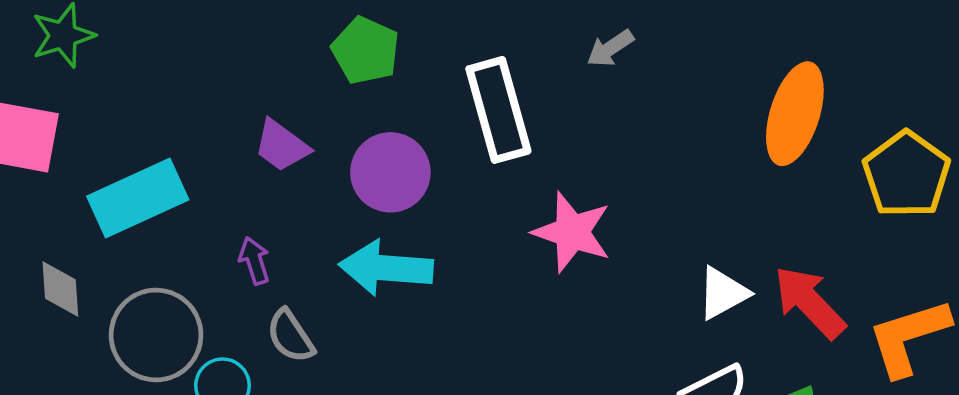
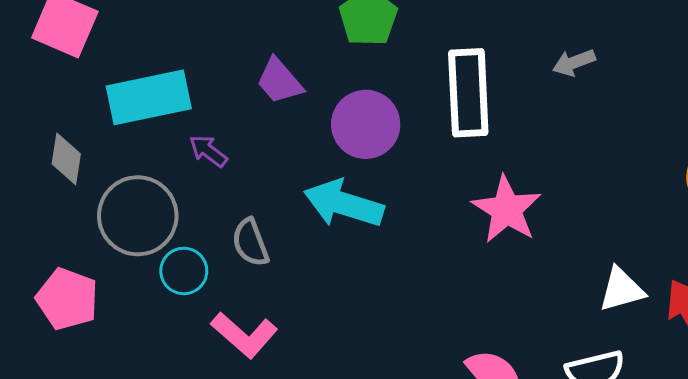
purple arrow: (254, 261) -> (208, 151), moved, turned -48

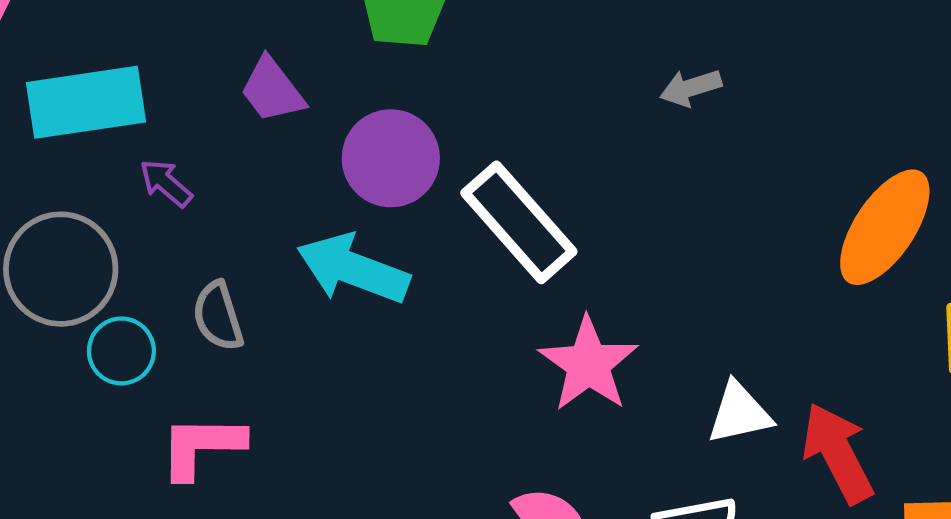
white rectangle: (468, 93) -> (519, 222), moved, turned -42
pink star: (507, 209) -> (588, 364), moved
pink L-shape: (244, 335) -> (202, 446), turned 136

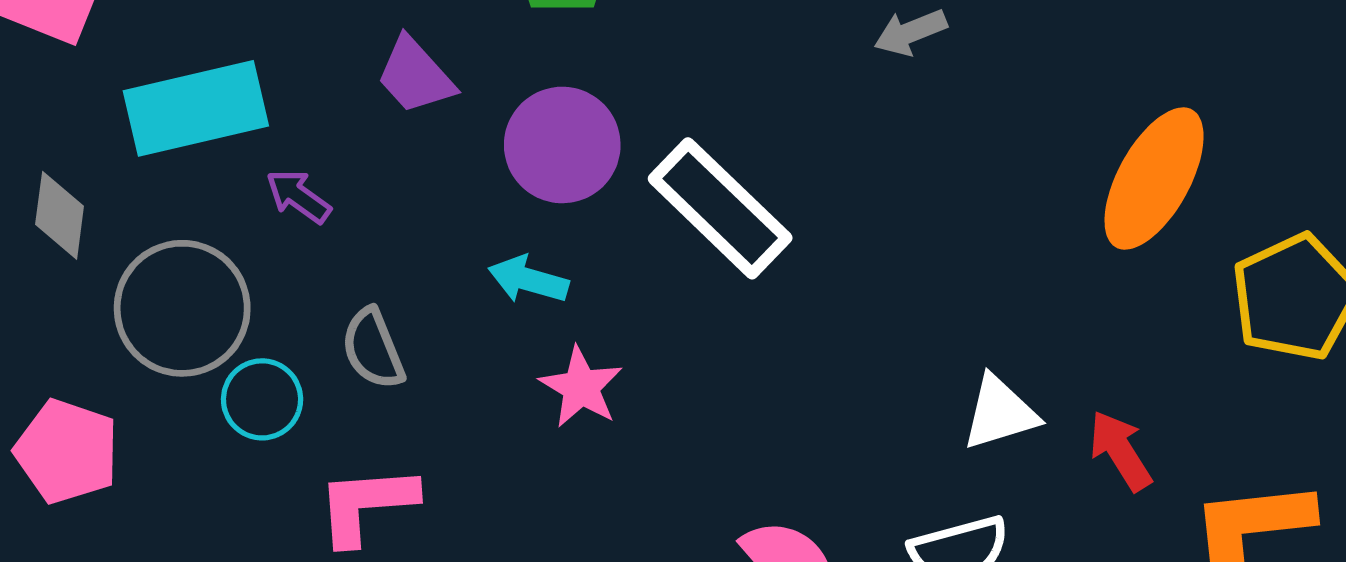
cyan arrow: (353, 269) -> (528, 280), size x0.6
pink star: (588, 364) -> (581, 387), moved, size x0.7
red arrow: (838, 453) -> (1120, 451), size x0.7

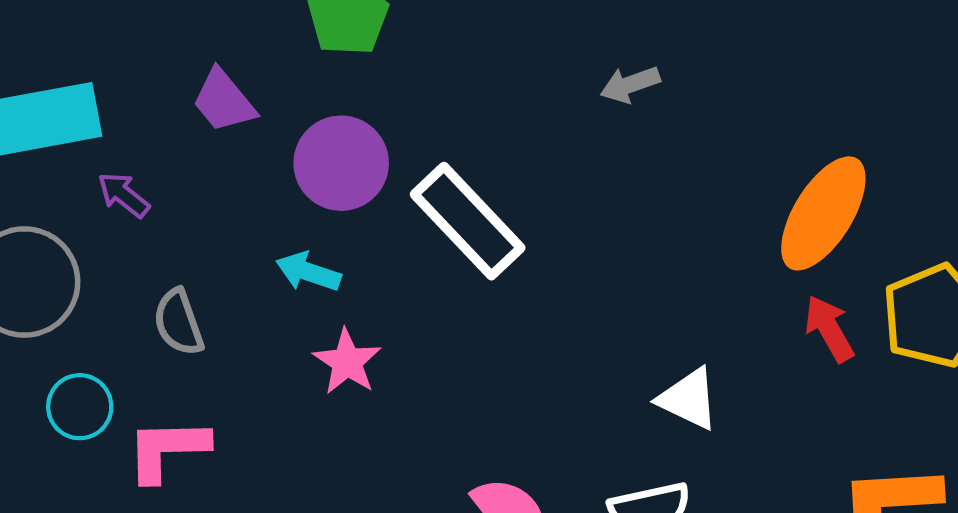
cyan circle: (262, 399) -> (80, 407), moved
white triangle: (1000, 413) -> (688, 399), turned 40
red arrow: (1120, 451) -> (829, 329), moved

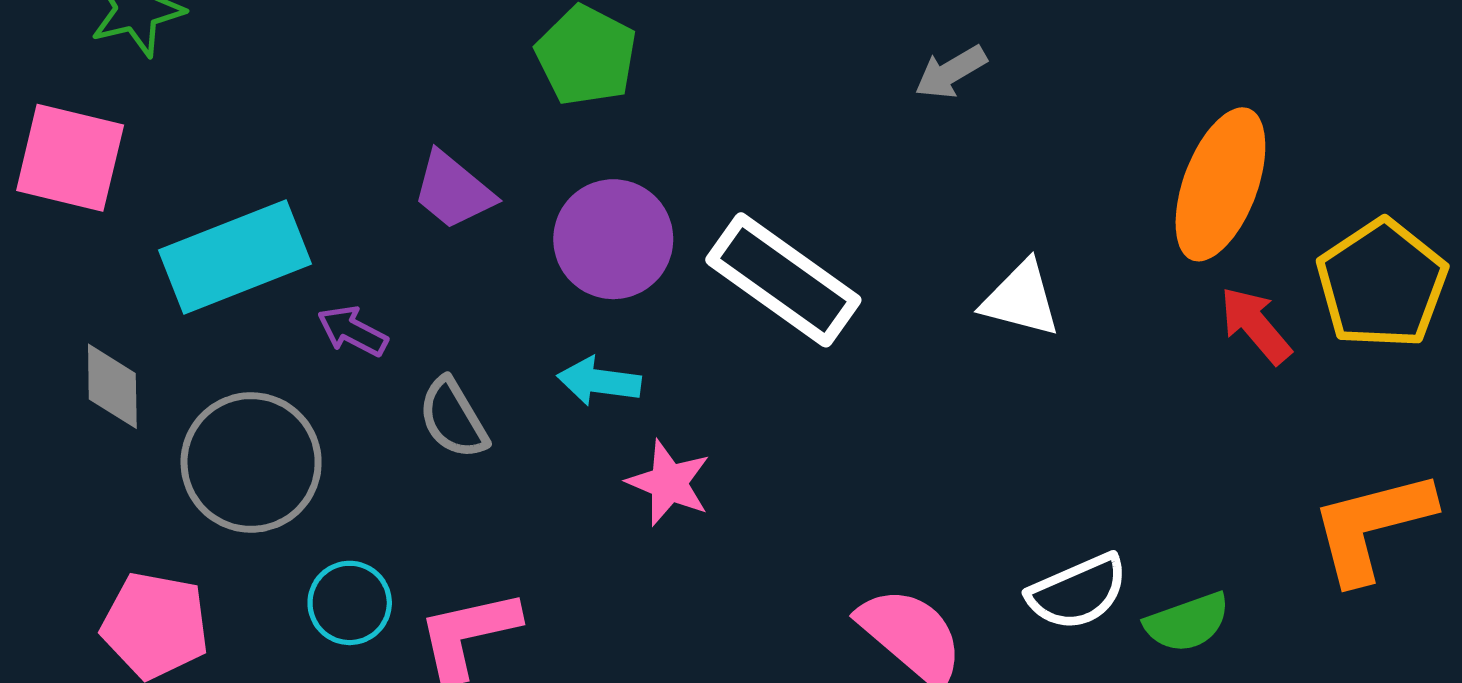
gray semicircle: (179, 322) -> (453, 418), moved
white triangle: (688, 399) -> (1021, 299), moved

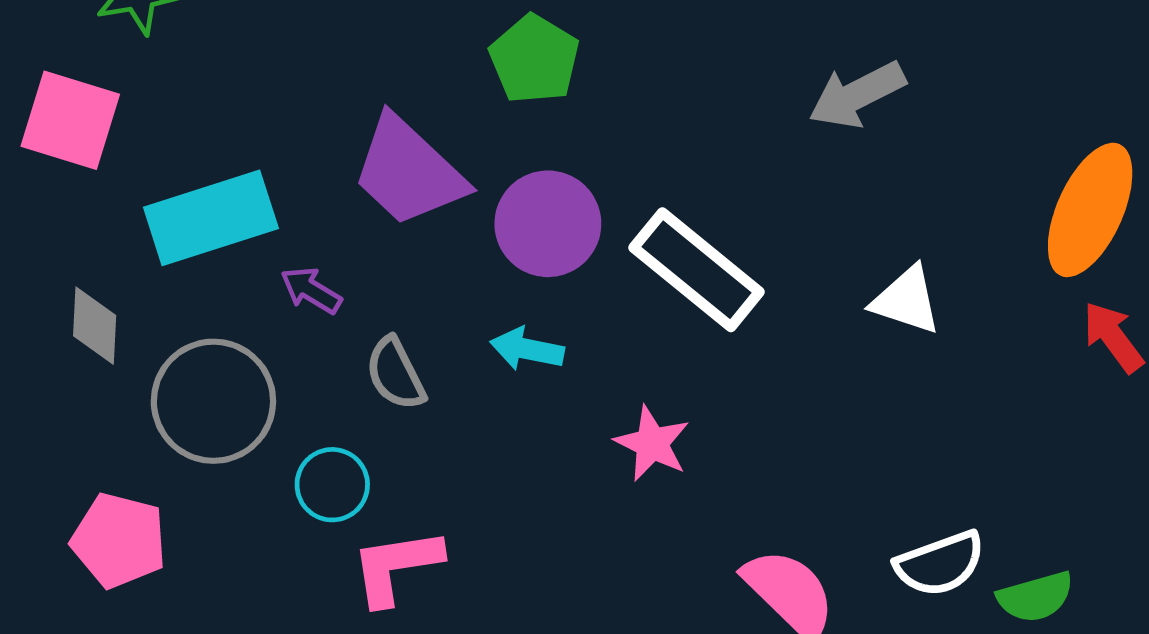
gray arrow: (951, 72) -> (857, 95), size x1.5
purple trapezoid: (453, 191) -> (409, 172), size x1.6
pink star: (669, 483) -> (652, 444), moved
cyan circle: (350, 603) -> (332, 485), moved

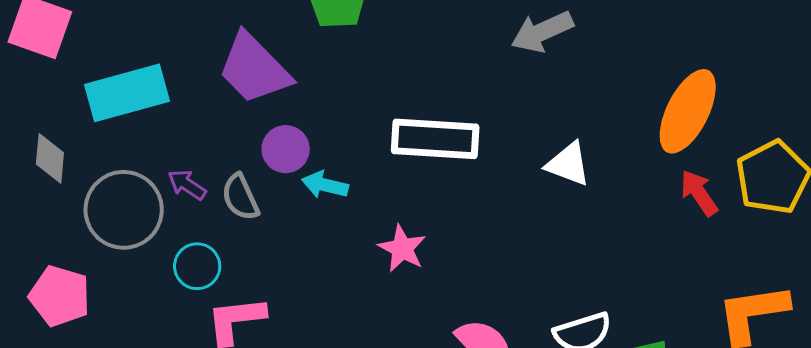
purple circle: (548, 224) -> (286, 149), moved, size x0.7
white rectangle: (697, 270) -> (435, 139), turned -38
purple arrow: (311, 290) -> (187, 185), moved

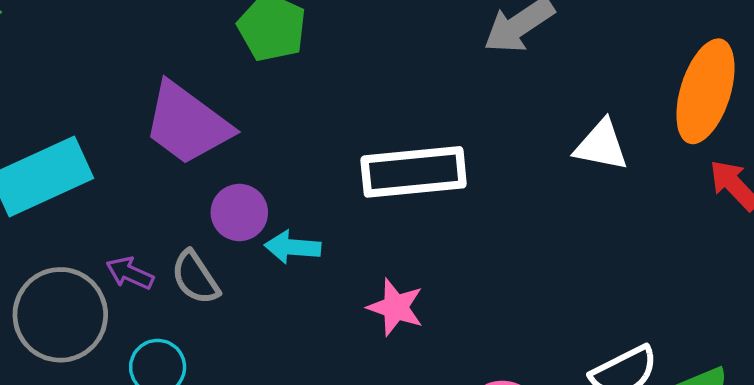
white triangle: (568, 164) -> (601, 145), moved

